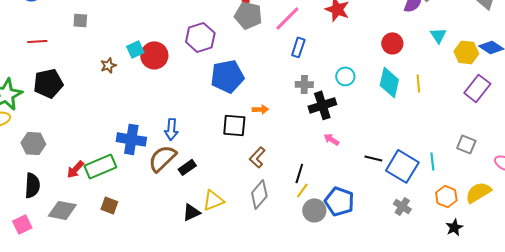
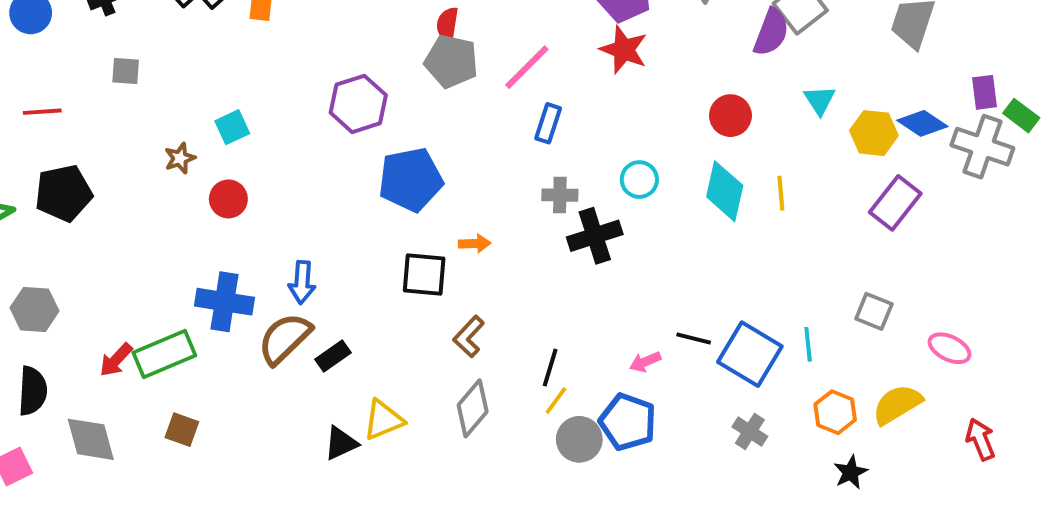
red circle: (154, 55) -> (228, 199), moved, size x0.7
pink arrow: (331, 139) -> (645, 362), moved, turned -56
gray diamond: (62, 210) -> (91, 439), turned 64

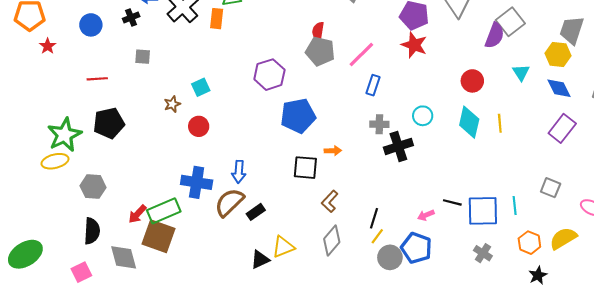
blue diamond: (922, 123) -> (559, 88), moved, turned 30
yellow hexagon: (874, 133) -> (558, 54), moved
blue square: (750, 354) -> (483, 211), turned -32
brown square: (182, 430) -> (159, 236), moved, size x1.8

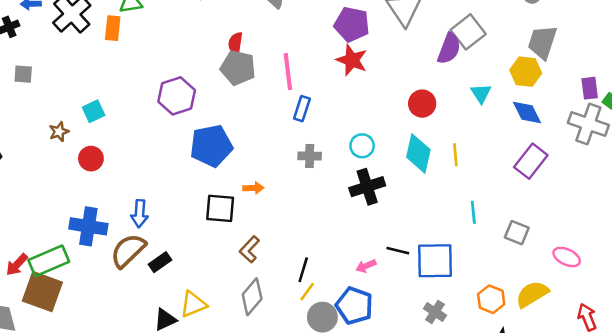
pink line: (361, 54) -> (288, 72), turned -52
black cross: (398, 146) -> (367, 187), moved
cyan line: (515, 206) -> (473, 212), moved

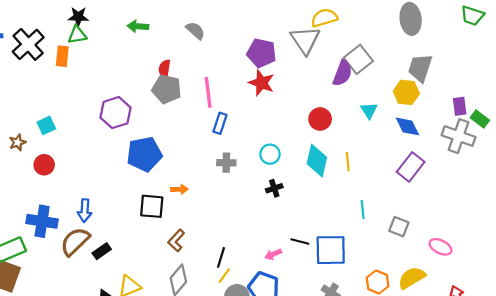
black cross: (367, 187) -> (274, 188), size x0.6

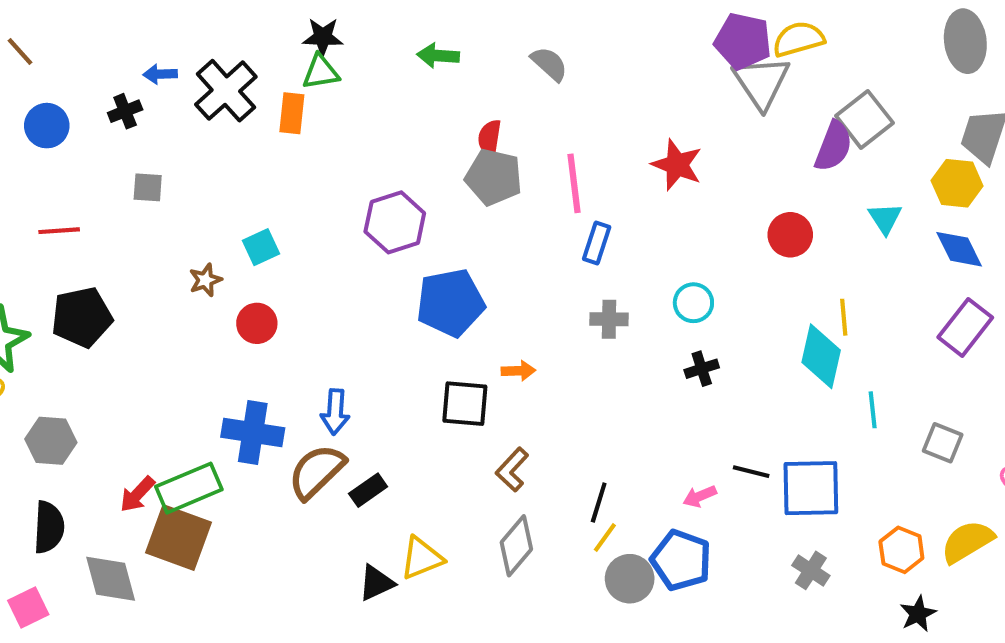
purple pentagon: (261, 53) -> (743, 41), moved
cyan diamond: (317, 161) -> (821, 356), moved

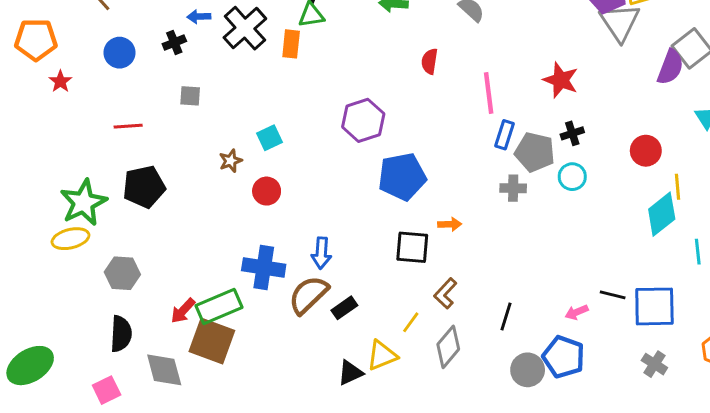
gray pentagon: (494, 177) -> (535, 152), moved
red circle: (790, 235) -> (646, 151), moved
cyan diamond: (821, 356) -> (662, 214), turned 39
black cross: (702, 369) -> (572, 133), moved
yellow line: (605, 538) -> (411, 322), moved

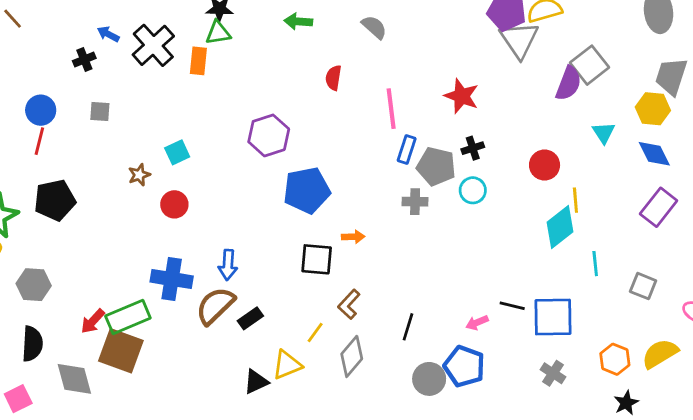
blue arrow: (199, 17) -> (108, 34), turned 30
blue circle: (120, 53) -> (41, 110), moved
red line: (128, 126) -> (39, 141), turned -72

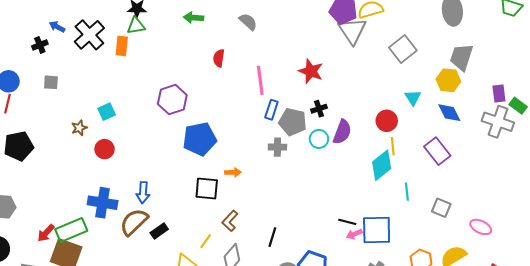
purple semicircle: (568, 83) -> (342, 132), moved
red circle: (545, 165) -> (387, 121), moved
purple rectangle: (659, 207) -> (437, 151), moved, turned -76
pink arrow: (477, 323) -> (354, 234), moved

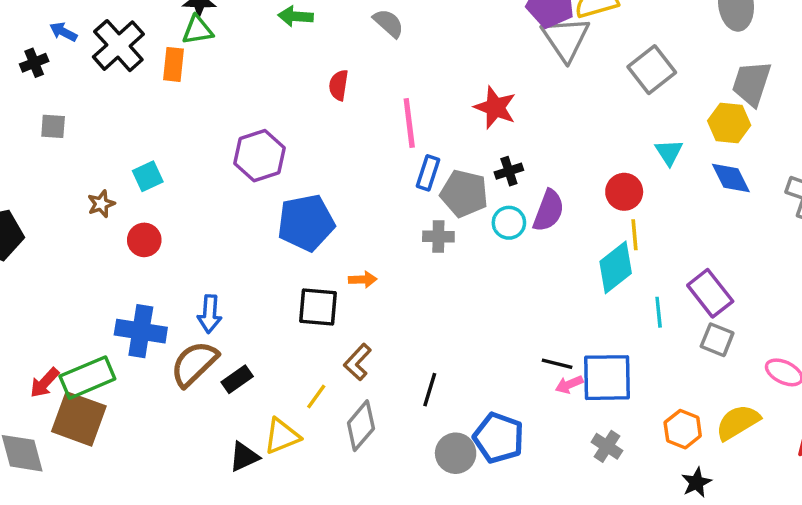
purple rectangle: (437, 151) -> (710, 293), moved

